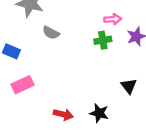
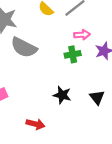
gray semicircle: (51, 33) -> (24, 47), size x1.6
black star: (99, 113) -> (62, 95), moved

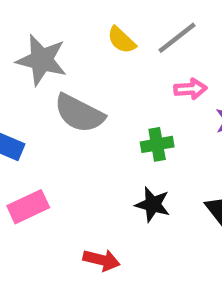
green cross: (73, 54) -> (157, 144), moved

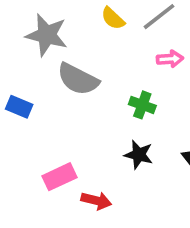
green cross: (157, 144) -> (142, 105), turned 30
pink rectangle: (28, 207) -> (60, 177), moved

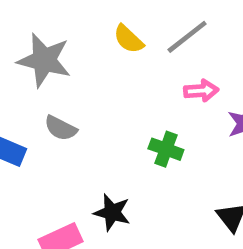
gray semicircle: (78, 79) -> (61, 128), moved, size x0.6
black star: (139, 155) -> (112, 212), moved

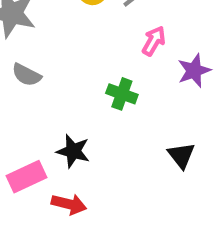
pink arrow: (201, 91) -> (154, 41), turned -56

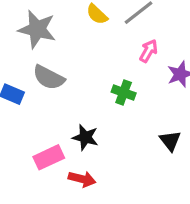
gray semicircle: (27, 75) -> (49, 77), size x1.4

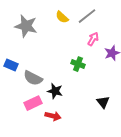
gray semicircle: (49, 77) -> (33, 78), moved
black triangle: (170, 141) -> (103, 102), moved

